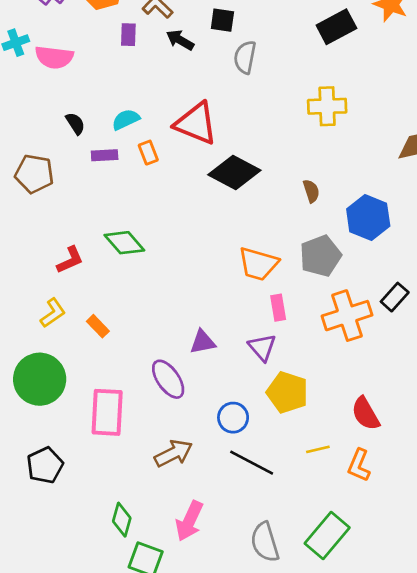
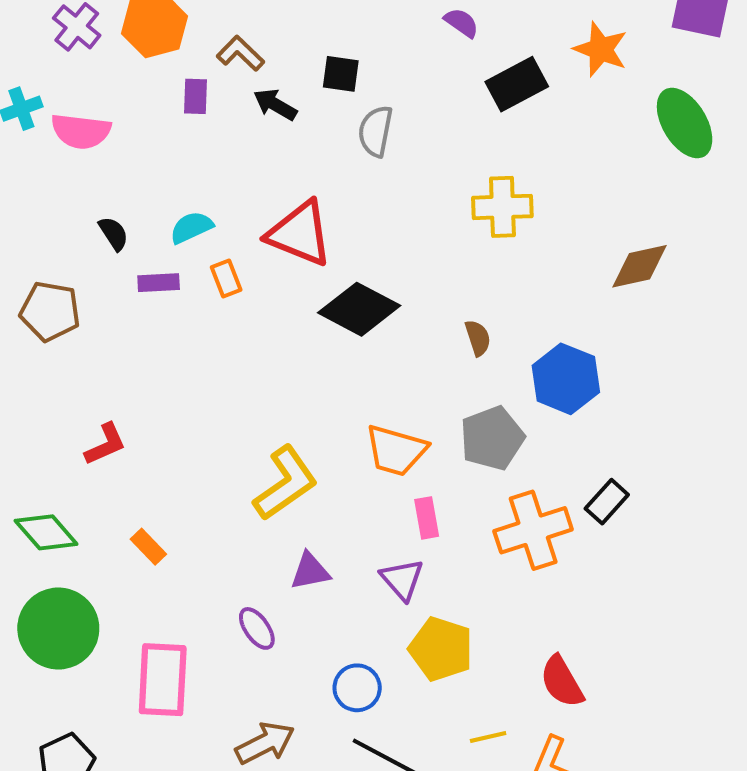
green diamond: (124, 243) -> (46, 532), moved
yellow L-shape: (53, 313) -> (285, 483), moved, size x1.6
purple ellipse: (168, 379) -> (257, 628), size x0.7

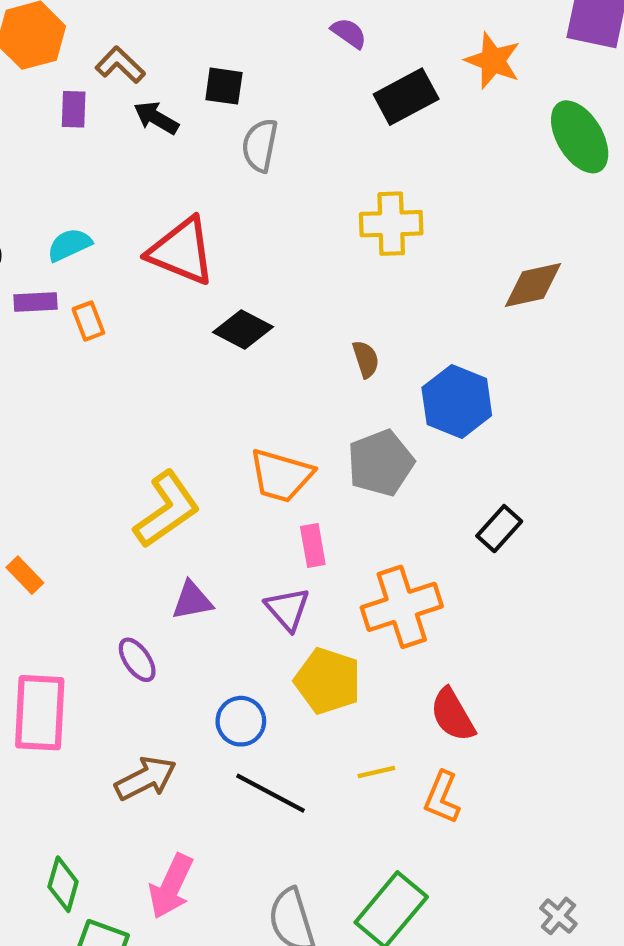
orange rectangle: (226, 279) -> (88, 321), moved
black diamond: (359, 309) -> (243, 330), size x0.7
orange cross: (533, 530) -> (402, 607), moved

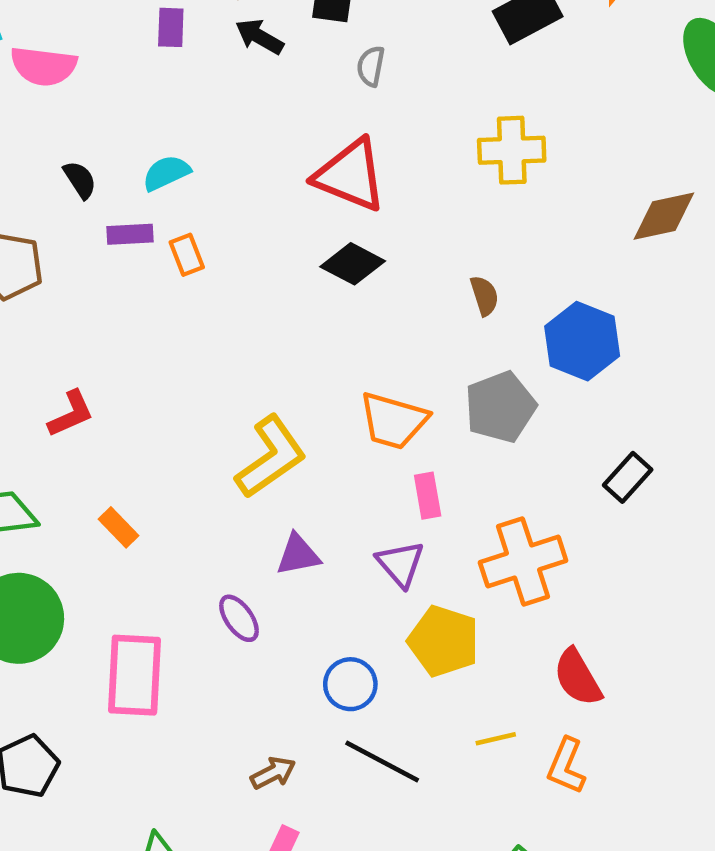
gray semicircle: (260, 145) -> (371, 66), size x0.7
red triangle: (182, 251) -> (350, 175), moved
brown arrow: (146, 778) -> (273, 773), moved, size x0.7

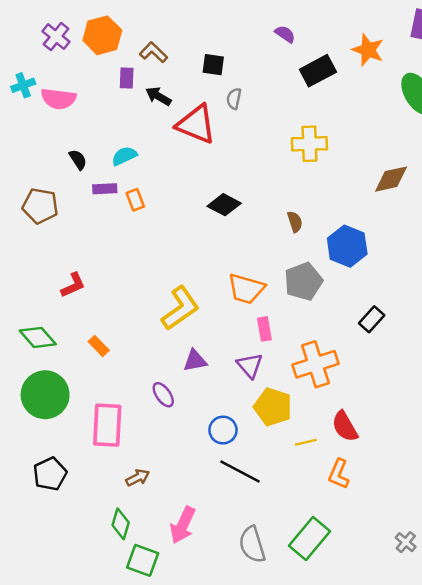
black arrow: (259, 37) -> (158, 96), moved
red triangle: (350, 175) -> (196, 124), moved
yellow line: (496, 739) -> (306, 442), moved
brown arrow: (273, 773) -> (138, 478), moved

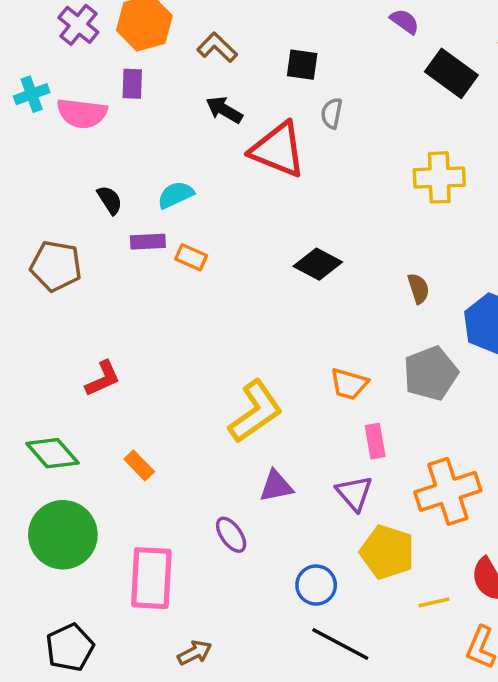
black rectangle: (318, 71) -> (451, 73), turned 64
purple rectangle: (127, 78) -> (132, 84), moved
orange rectangle: (135, 200) -> (191, 257), turned -45
orange trapezoid: (246, 289) -> (349, 384), size x0.7

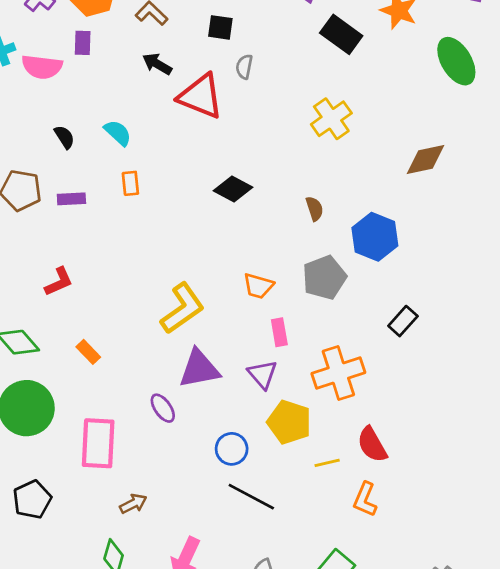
yellow cross: (439, 177) -> (331, 119), turned -33
cyan semicircle: (176, 195) -> (118, 133), turned 68
purple rectangle: (148, 242) -> (71, 199), moved
orange rectangle: (191, 257) -> (130, 183), turned 60
purple triangle: (276, 486) -> (199, 369), size x1.5

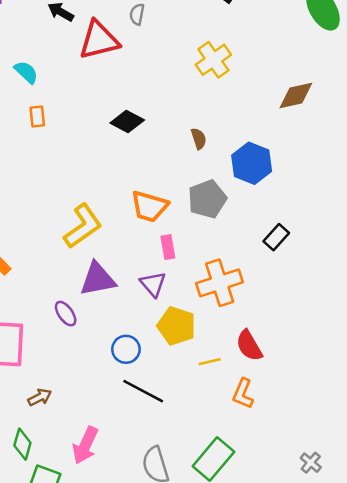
red triangle: (201, 96) -> (99, 40), turned -36
orange trapezoid: (258, 286) -> (149, 206), size x1.4

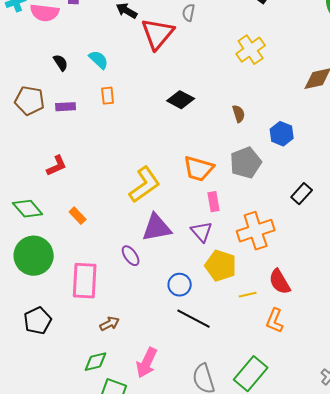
red triangle: (99, 40) -> (158, 34), turned -36
blue hexagon: (252, 163) -> (282, 134), size x0.7
green diamond: (22, 444) -> (96, 362), turned 60

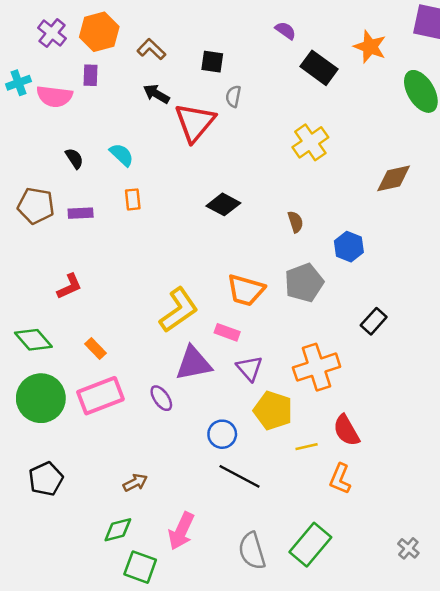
pink rectangle: (214, 202) -> (227, 332), moved, turned -60
pink rectangle: (85, 281) -> (100, 396), moved, turned 66

